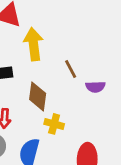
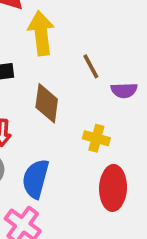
yellow cross: (54, 124) -> (96, 138), moved

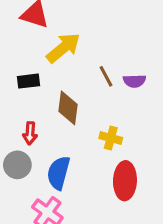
yellow arrow: (41, 33) -> (63, 48), turned 57
purple semicircle: (124, 90) -> (134, 81), moved

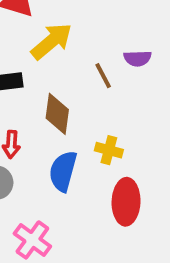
purple semicircle: (134, 81) -> (137, 58), moved
blue semicircle: (59, 173) -> (63, 171), moved

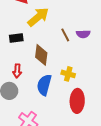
purple semicircle: (137, 58) -> (83, 34), moved

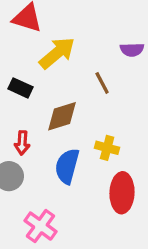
purple semicircle: (83, 34) -> (132, 50), moved
black rectangle: (16, 38) -> (21, 88), turned 32
brown diamond: (41, 55) -> (62, 116), turned 65

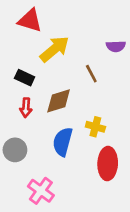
red arrow: (22, 143) -> (26, 108), moved

